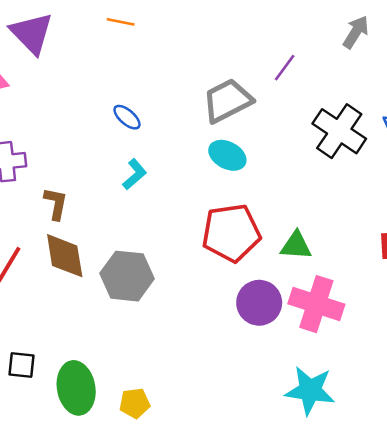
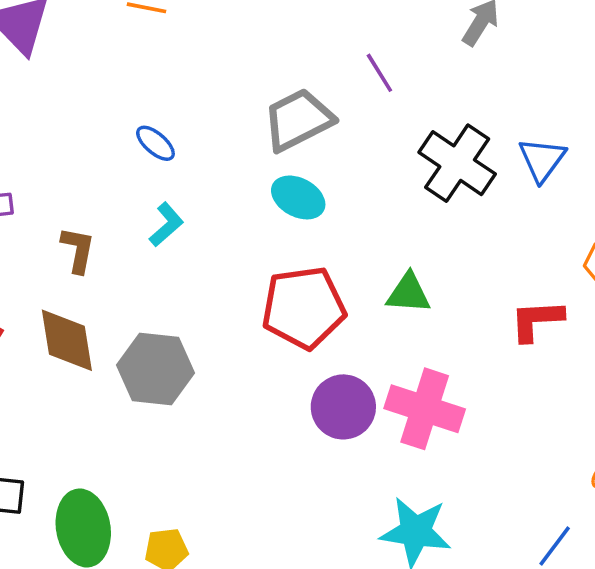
purple line: (285, 68) -> (379, 73), turned -68
brown L-shape: (56, 204) -> (78, 250), moved
green triangle: (296, 246) -> (408, 293), moved

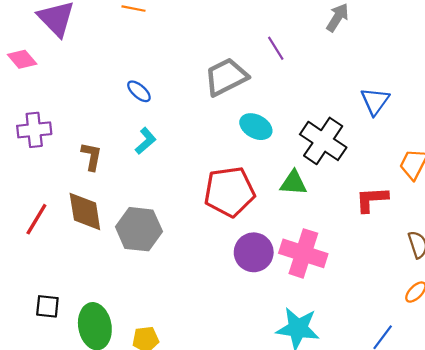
black cross: (457, 163) -> (323, 141), moved
cyan ellipse: (298, 197) -> (256, 127), moved

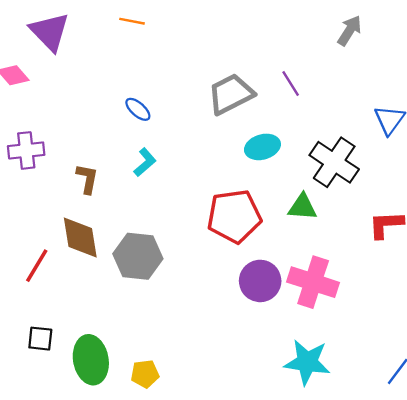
purple line: (276, 48) -> (291, 83), moved
cyan ellipse: (256, 127) -> (262, 147), turned -44
red line: (36, 219) -> (37, 266), moved

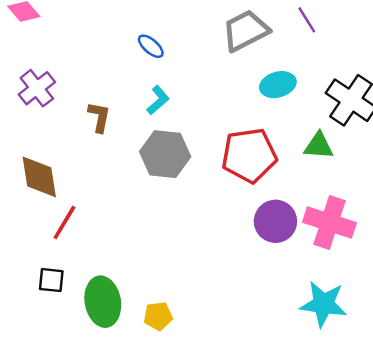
purple cross: (26, 150) -> (37, 88), turned -32
brown diamond: (80, 237) -> (39, 177), moved
gray hexagon: (138, 256) -> (165, 154), moved
red line: (37, 266) -> (64, 222), moved

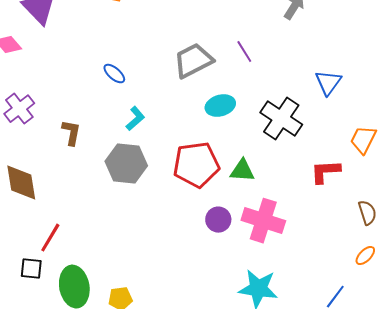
cyan L-shape: (158, 100) -> (135, 119), moved
green triangle: (319, 146) -> (242, 171), moved
purple circle: (275, 221) -> (218, 220), size x0.7
red line: (64, 222) -> (50, 238), moved

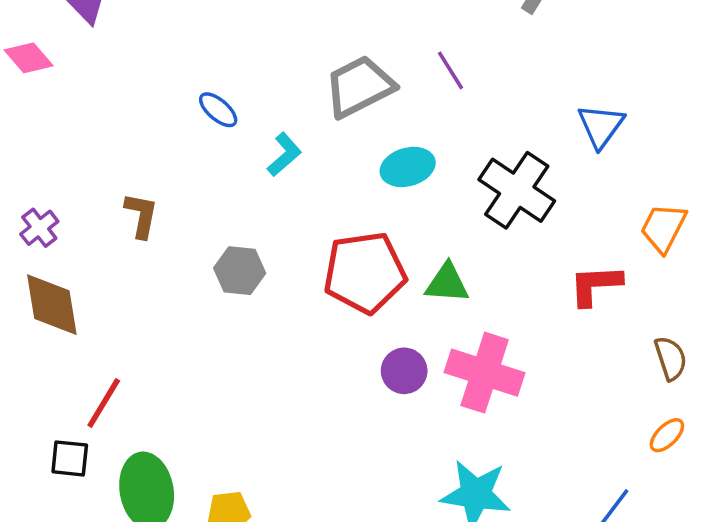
purple cross: (19, 109) -> (39, 228), moved, size x0.7
cyan L-shape: (135, 119) -> (284, 154), moved
gray hexagon: (126, 164) -> (240, 271), size x0.7

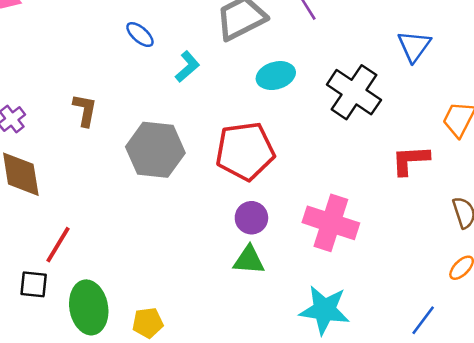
gray hexagon: (240, 271) -> (155, 150), size x1.6
green triangle: (447, 283) -> (249, 260), moved
purple circle: (404, 371) -> (251, 218), moved

